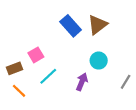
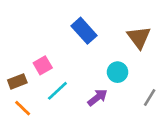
brown triangle: (98, 25) -> (139, 37), moved, turned -30
purple arrow: (82, 82) -> (97, 97), turned 30

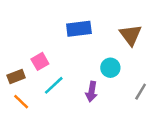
blue rectangle: (84, 31) -> (79, 29), turned -55
purple arrow: (97, 97) -> (92, 92), turned 138

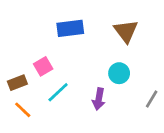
blue rectangle: (79, 29) -> (70, 28), moved
brown triangle: (131, 35) -> (126, 31), moved

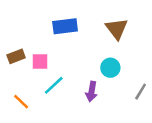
pink square: (43, 66) -> (40, 61), turned 30
brown rectangle: (17, 83) -> (16, 56), moved

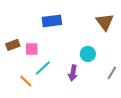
brown triangle: (117, 29) -> (105, 22), moved
orange line: (21, 102) -> (26, 81), moved

